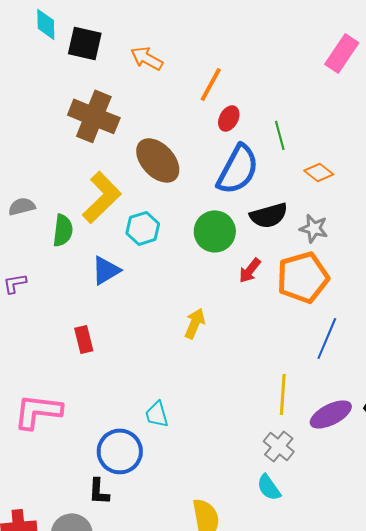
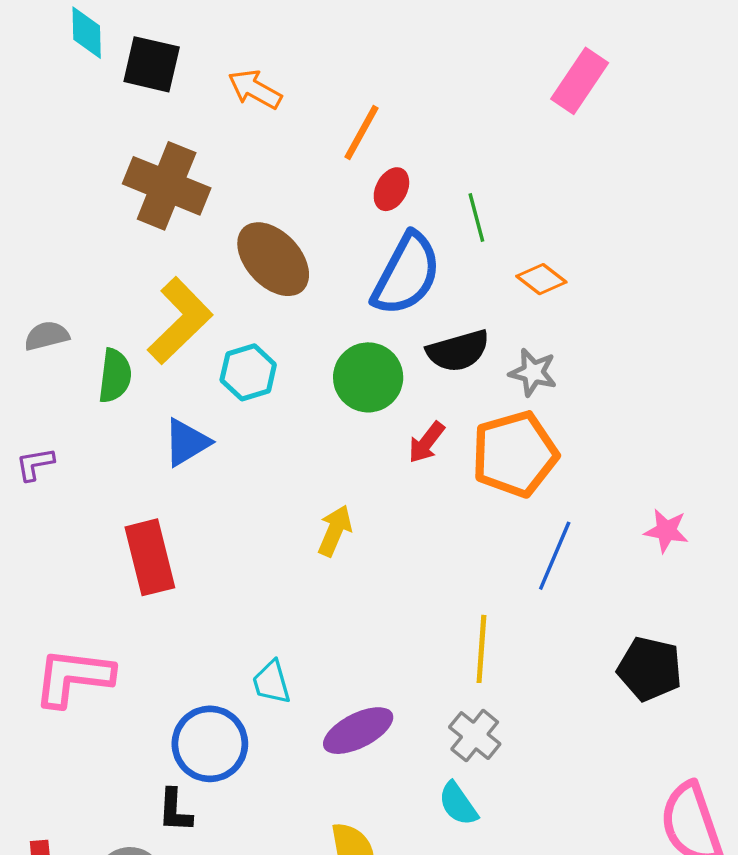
red rectangle: (84, 339) -> (150, 557), size x1.6
purple ellipse: (331, 414) -> (358, 731), moved

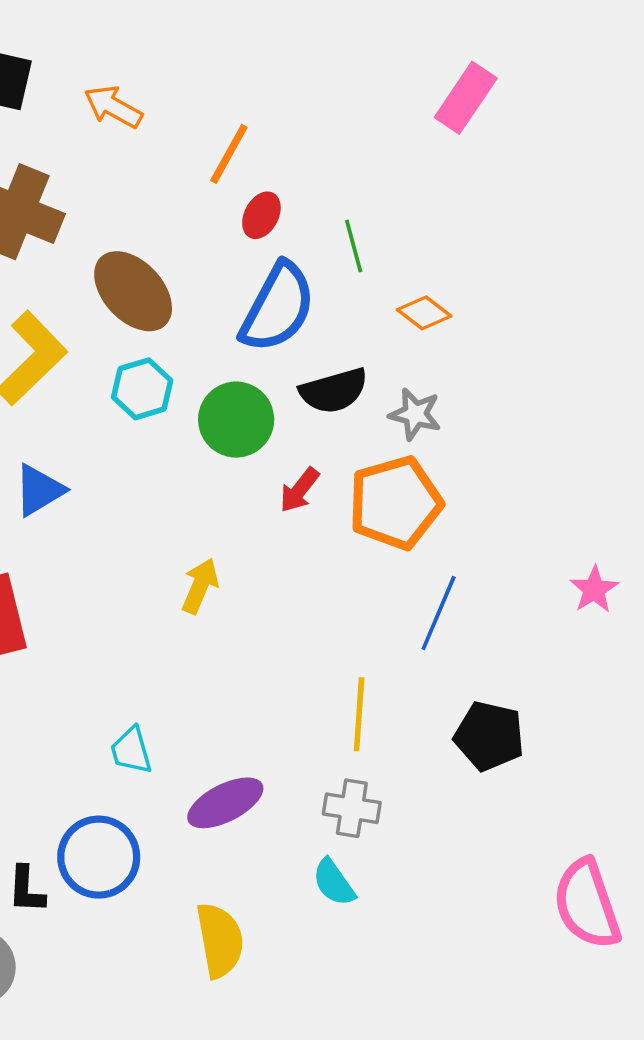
cyan hexagon: (248, 372) -> (142, 389), moved
pink star: (666, 531) -> (594, 590), moved, turned 30
black pentagon: (650, 669) -> (489, 736), moved
gray cross: (475, 736) -> (352, 808), turned -30
blue circle: (210, 744) -> (99, 857), moved

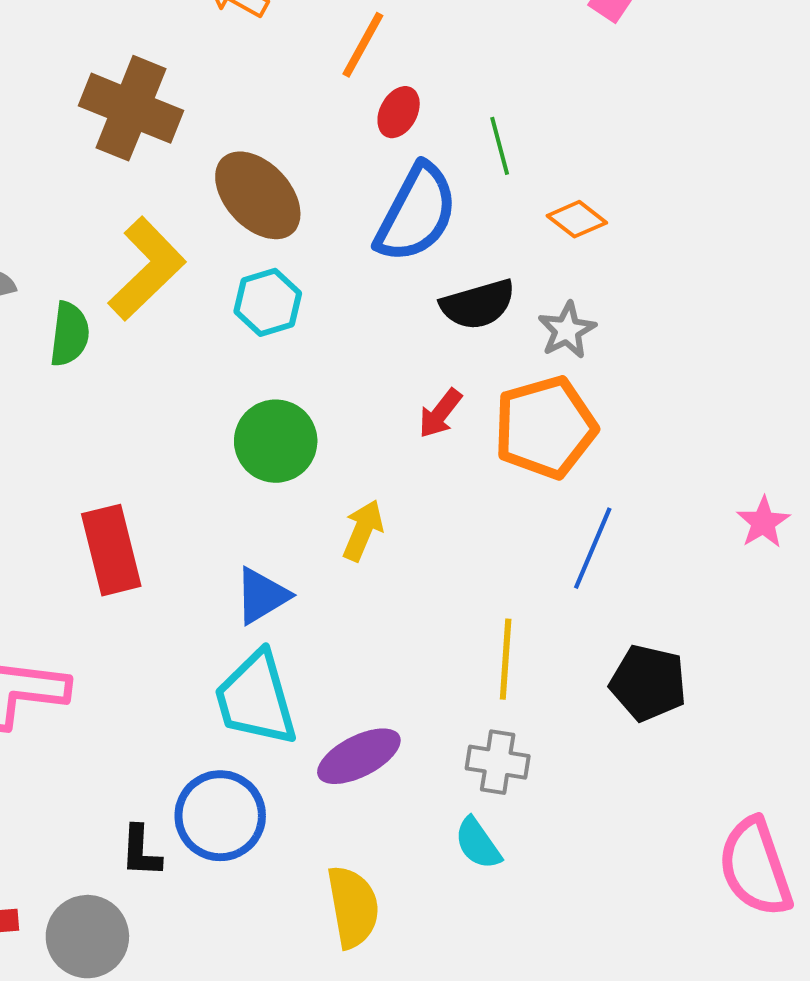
gray star: (415, 414) -> (567, 330), turned 30
green circle: (236, 420) -> (276, 441), moved
blue triangle: (39, 490) -> (262, 596), moved
yellow arrow: (200, 586) -> (363, 530), moved
cyan trapezoid: (131, 750) -> (256, 699), size x1.8

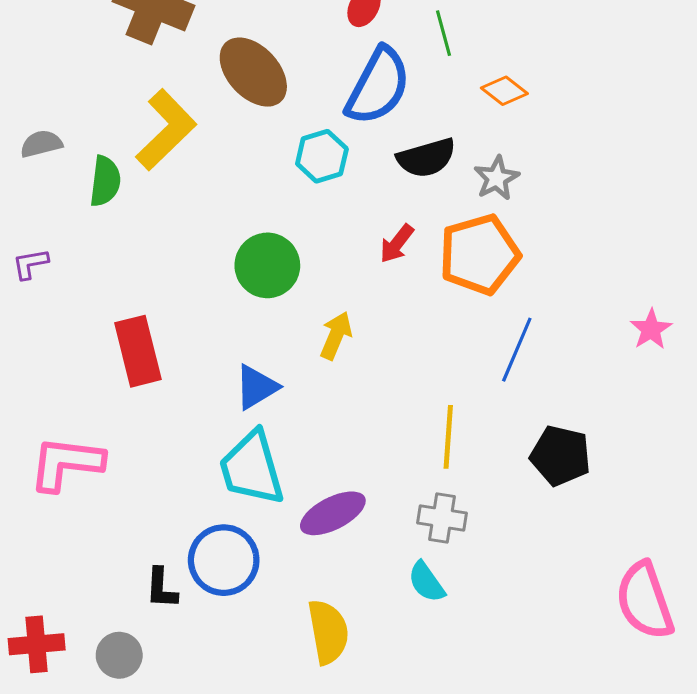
cyan hexagon: (268, 302) -> (322, 156), moved
gray circle: (87, 937) -> (119, 655), size x0.7

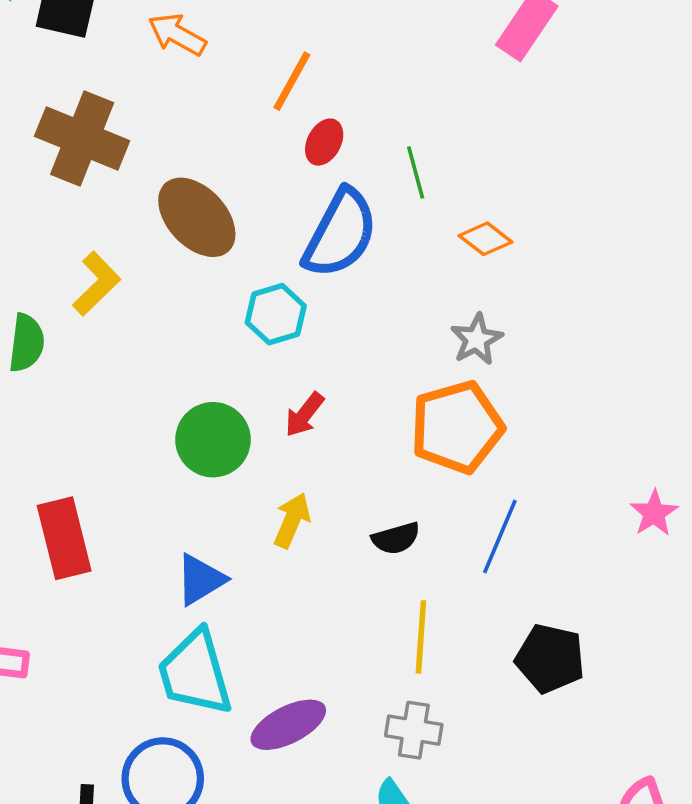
yellow L-shape: (166, 130) -> (96, 284), size x0.7
black semicircle: (426, 158) -> (396, 538), moved, size x0.7
red arrow: (397, 244) -> (304, 415), moved

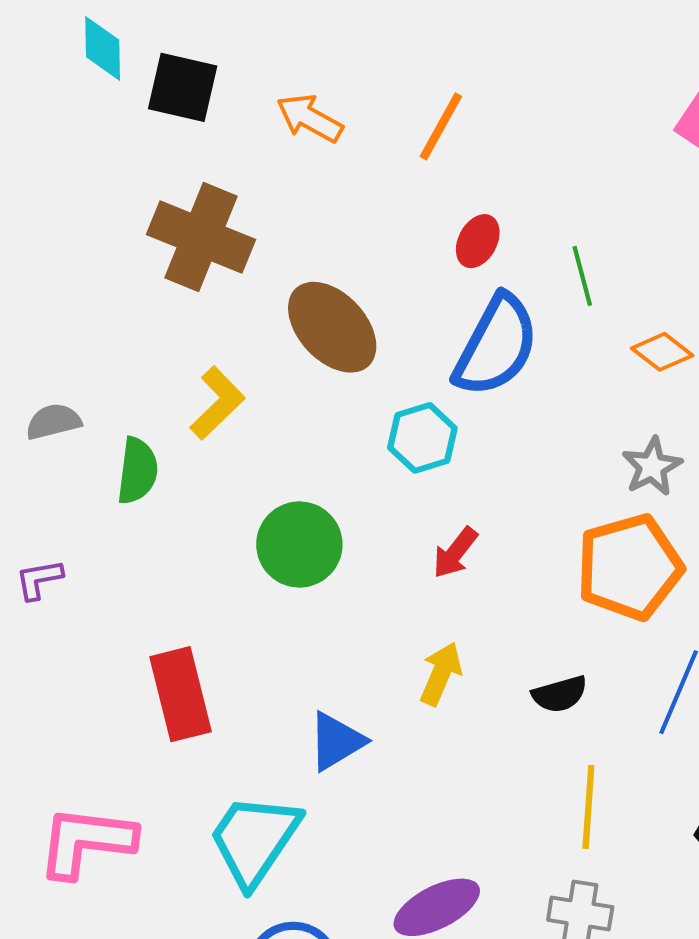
orange line: (292, 81) -> (441, 126), moved
green circle: (213, 440) -> (299, 545), moved
cyan trapezoid: (195, 673) -> (254, 840), moved, turned 50

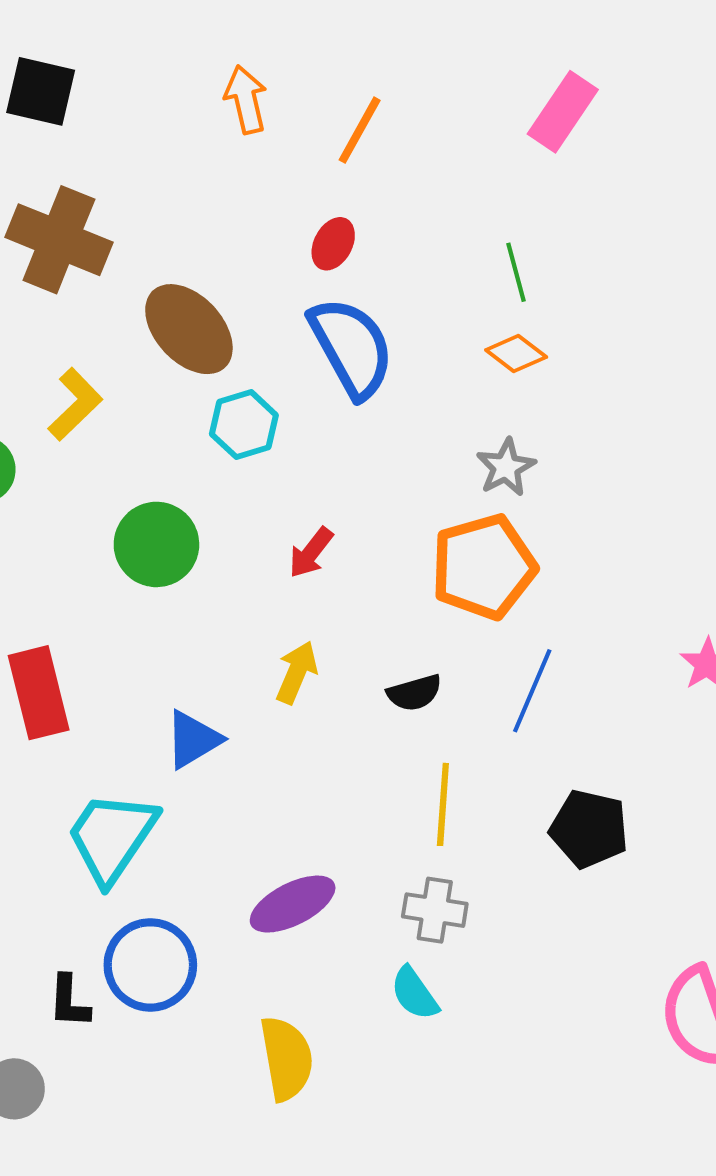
orange arrow: (310, 118) -> (246, 100), moved, turned 48
orange line: (441, 126) -> (360, 130), moved
green line: (582, 276) -> (516, 272), moved
blue semicircle: (496, 346) -> (351, 347), turned -57
cyan hexagon: (422, 438) -> (244, 425), moved

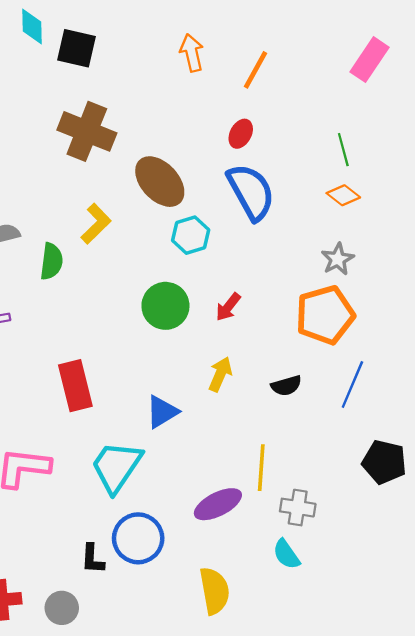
green circle: (156, 544) -> (165, 306), moved
yellow line: (443, 804) -> (261, 468), moved

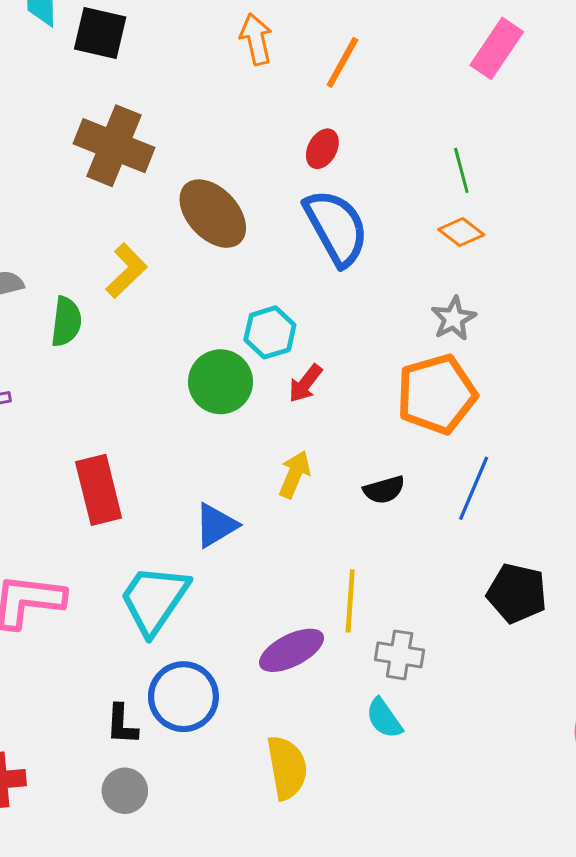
cyan hexagon: (191, 235) -> (270, 332), moved
gray circle: (62, 608) -> (125, 791), moved

